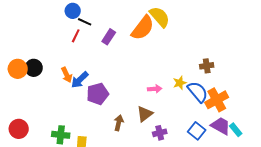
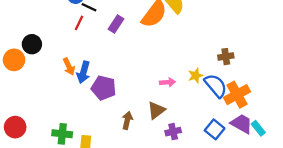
black circle: (34, 68) -> (32, 44), moved
blue arrow: (80, 80) -> (83, 72), turned -30
purple pentagon: (98, 94) -> (104, 88), turned 30

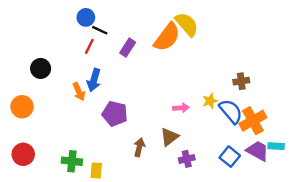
orange circle: (14, 60) -> (22, 107), moved
blue arrow: (83, 72) -> (94, 80), moved
cyan rectangle: (258, 128) -> (276, 146), moved, turned -48

